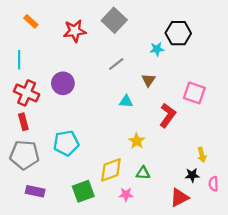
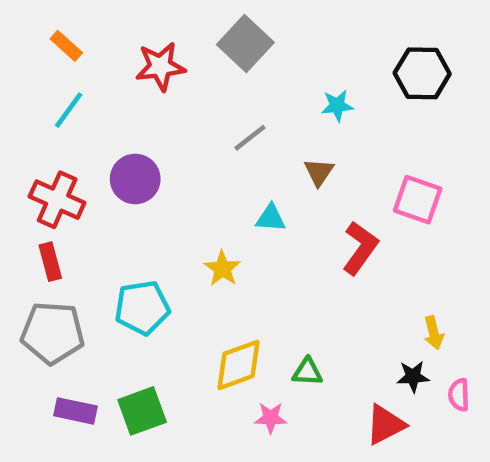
black hexagon: (178, 33) -> (422, 73), moved
cyan line: (19, 60) -> (69, 110), moved, turned 36
yellow star: (137, 141) -> (222, 269), moved
green square: (83, 191) -> (142, 411), moved

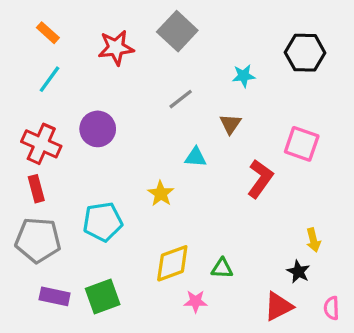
black star: (413, 376) -> (298, 272), turned 30
pink semicircle: (459, 395) -> (332, 308), moved

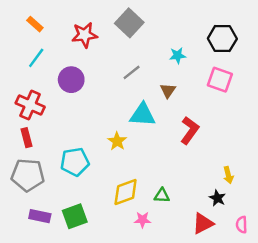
purple circle: (98, 129) -> (71, 80), moved
pink square: (302, 144) -> (220, 80), moved
cyan triangle: (196, 157) -> (142, 115), size x1.6

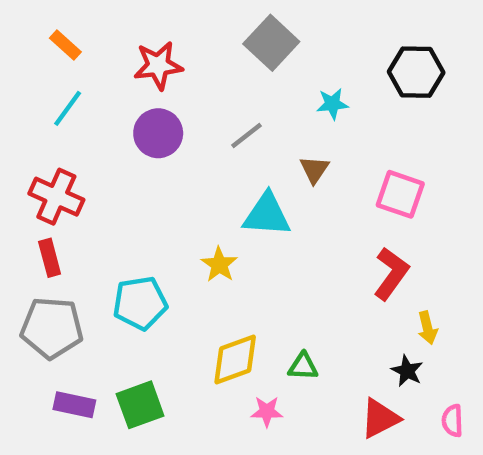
gray square: (129, 23) -> (271, 43), moved
purple circle: (71, 80) -> (158, 133), moved
pink square: (220, 80) -> (400, 194), moved
red L-shape: (190, 130) -> (391, 274), moved

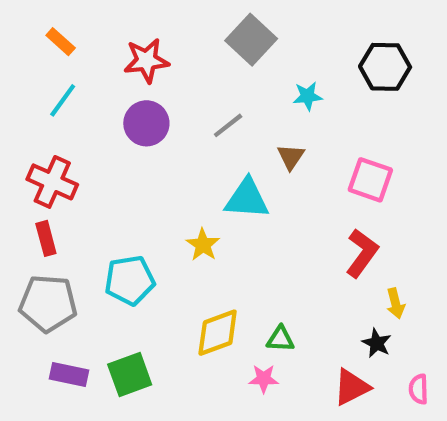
pink star: (267, 412) -> (264, 379), moved

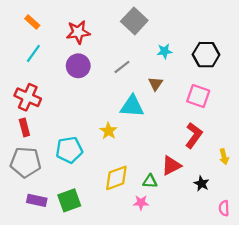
black hexagon: (385, 67) -> (206, 55), moved
yellow arrow: (395, 303) -> (224, 157), moved
red triangle: (352, 387) -> (171, 166), moved

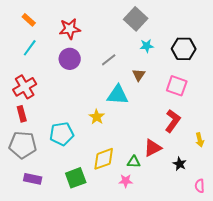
gray square: (134, 21) -> (136, 19), moved
red cross: (28, 97) -> (25, 87), turned 35
green square: (69, 200) -> (76, 178), moved

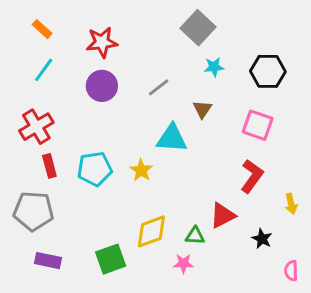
red rectangle: (22, 114) -> (49, 166), moved
cyan pentagon: (62, 134) -> (95, 169), moved

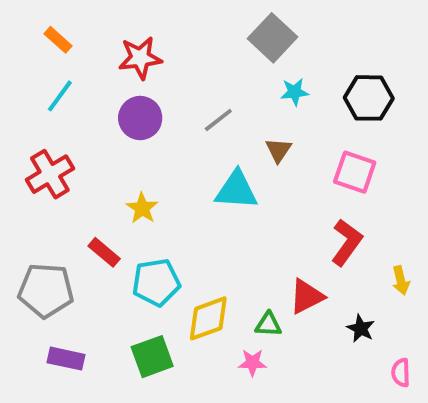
red rectangle: (49, 166) -> (104, 252), moved, turned -35
cyan pentagon: (95, 169) -> (156, 282), moved
yellow star: (141, 170) -> (142, 208), moved

